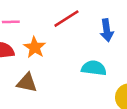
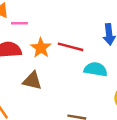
red line: (66, 19) -> (71, 47), moved, turned 45

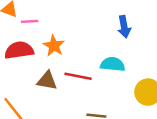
red line: (71, 47) -> (78, 76), moved

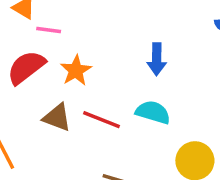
blue arrow: (124, 27) -> (157, 59), moved
red semicircle: (19, 50) -> (26, 67), turned -40

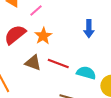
pink line: (49, 30) -> (36, 11), moved, turned -48
cyan semicircle: (153, 112) -> (86, 73), moved

